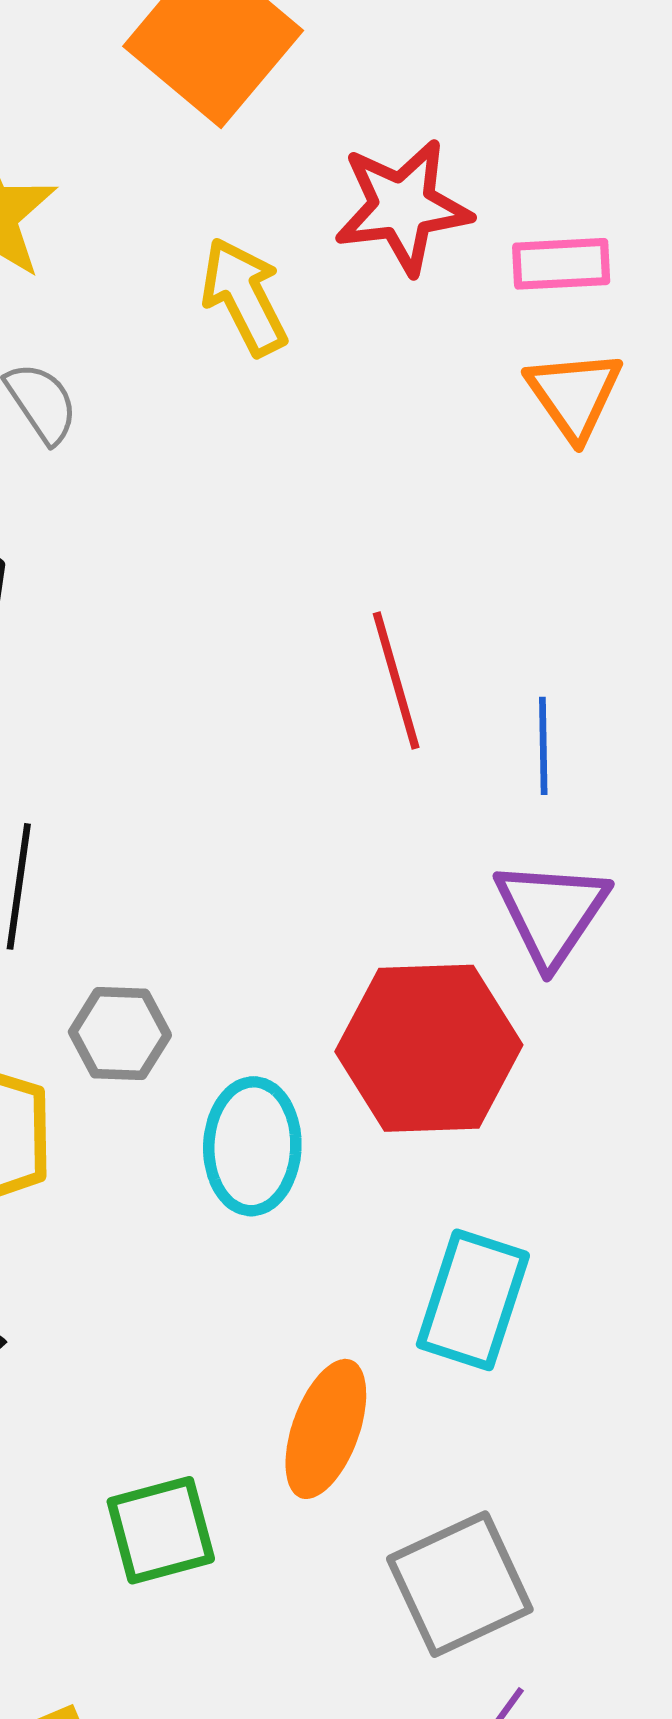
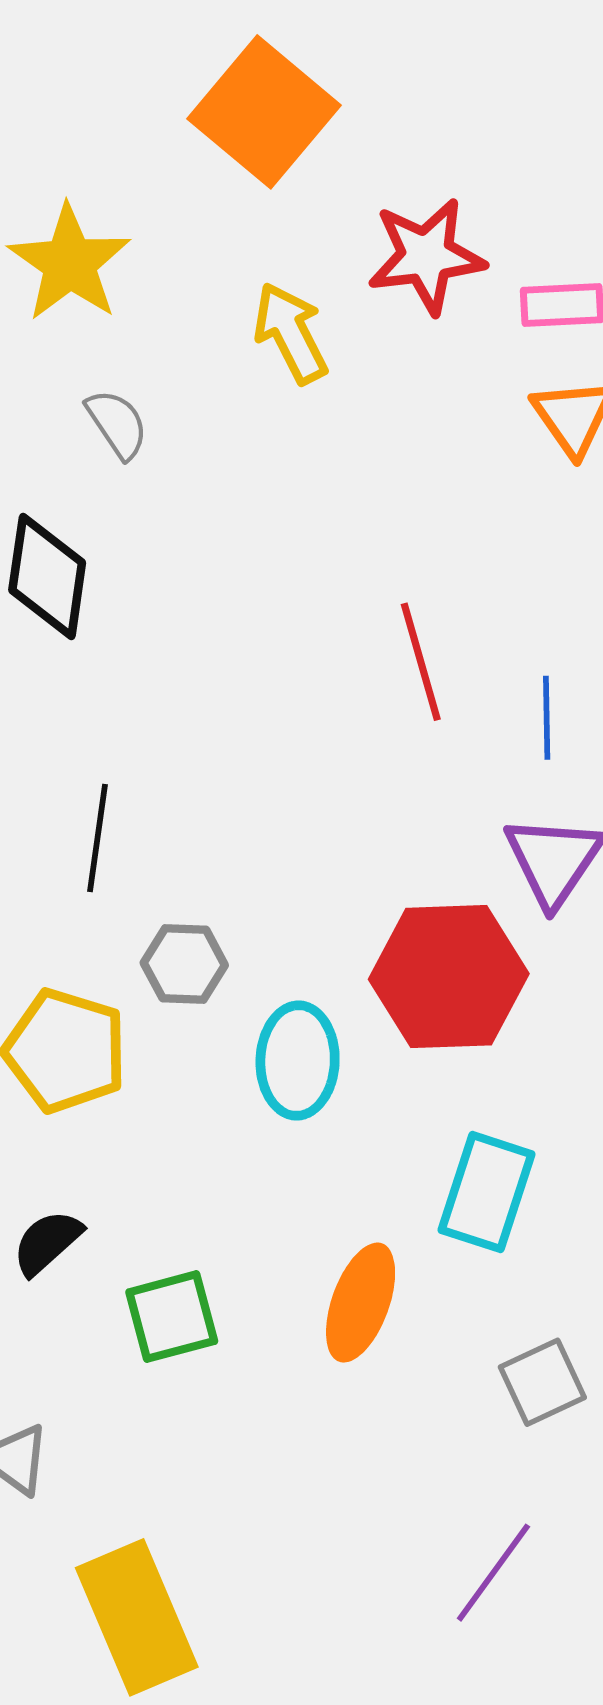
green square: (161, 1530) -> (172, 1317), moved
gray square: (460, 1584) -> (542, 1382), moved, size x0.7

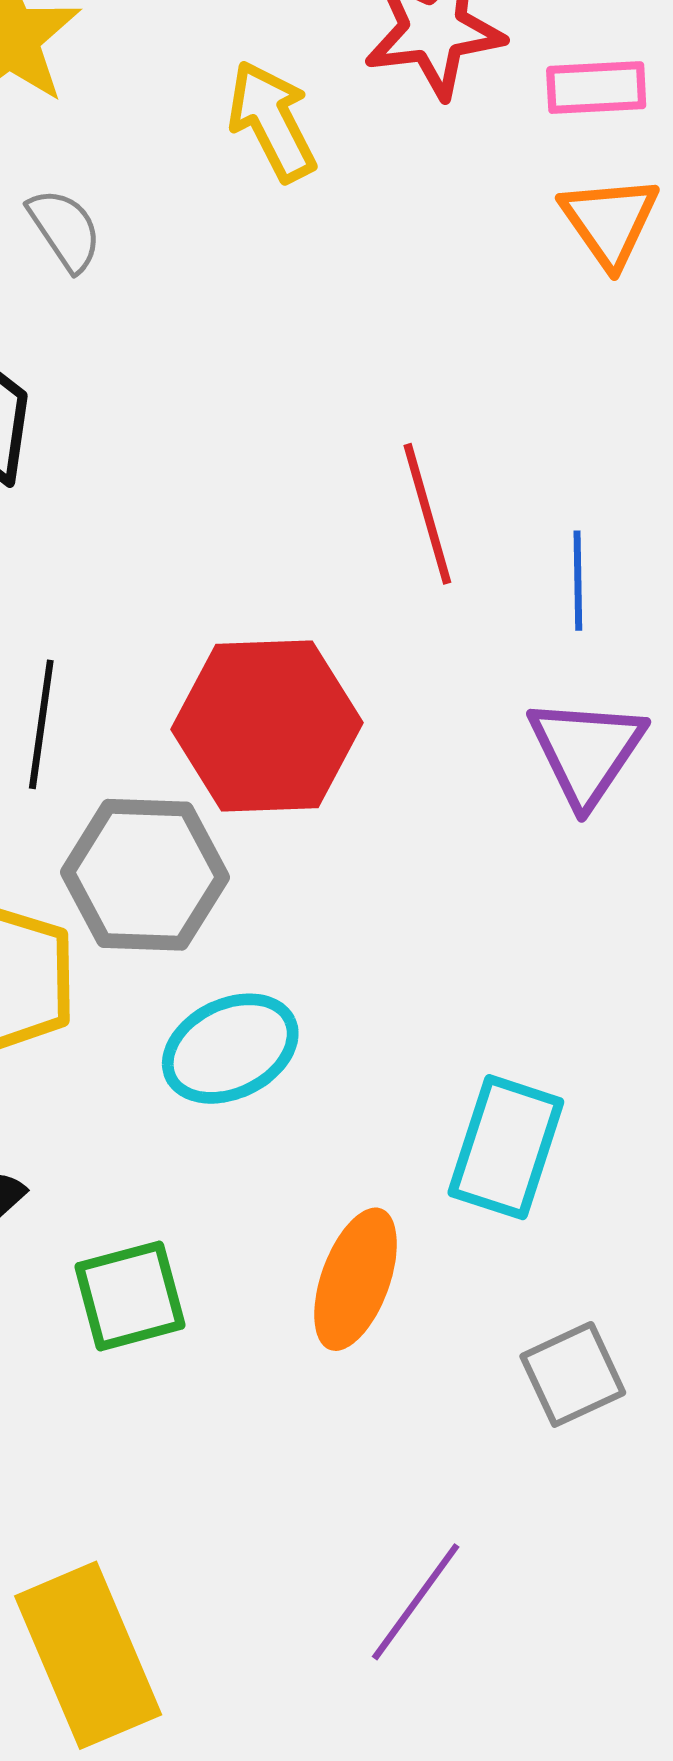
gray hexagon: (184, 964) -> (145, 875), size x1.6
red hexagon: (449, 977) -> (267, 726), moved
cyan ellipse: (298, 1061) -> (230, 1049), moved, turned 62
purple line: (493, 1573) -> (416, 1602), moved

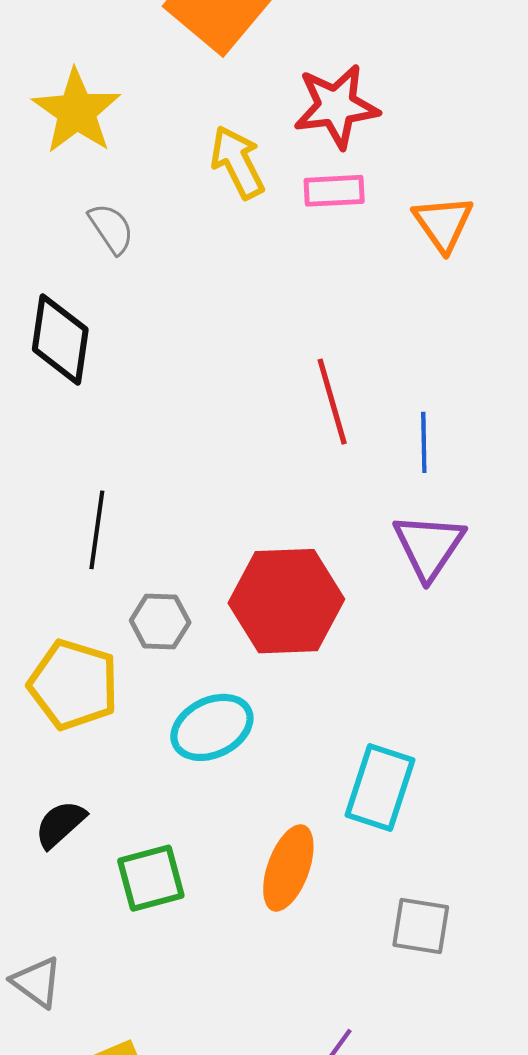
pink rectangle: (596, 88) -> (334, 191), moved
red hexagon: (267, 726) -> (286, 601), moved
gray hexagon: (145, 875) -> (160, 622), size x0.6
gray square: (573, 1374) -> (421, 926), turned 34

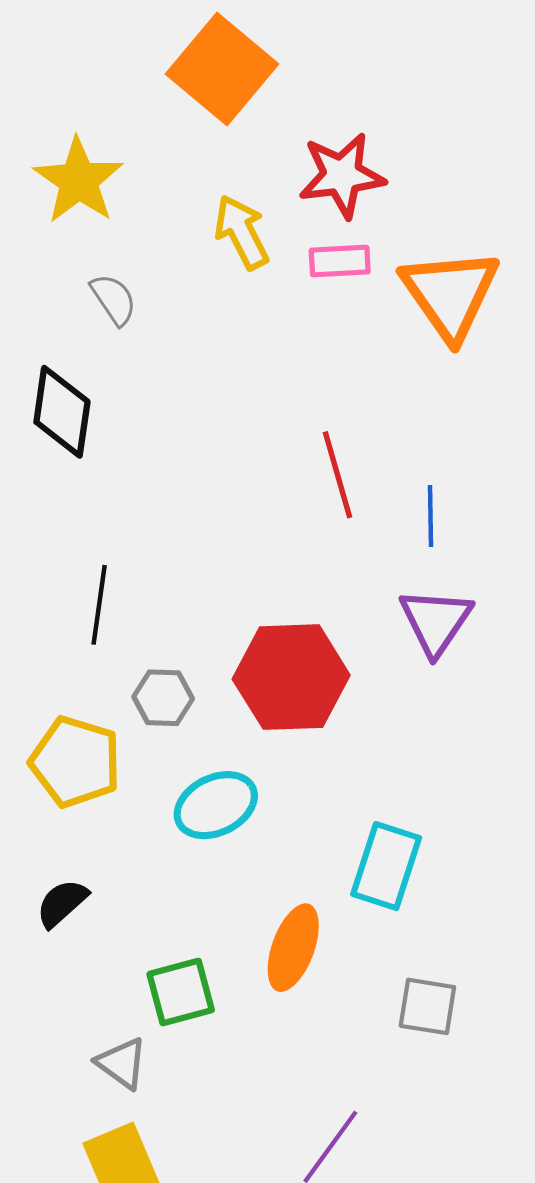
orange triangle: (443, 223) -> (450, 294), size x1.6
green square: (151, 878) -> (181, 992), moved
gray triangle: (37, 982) -> (122, 1063), moved

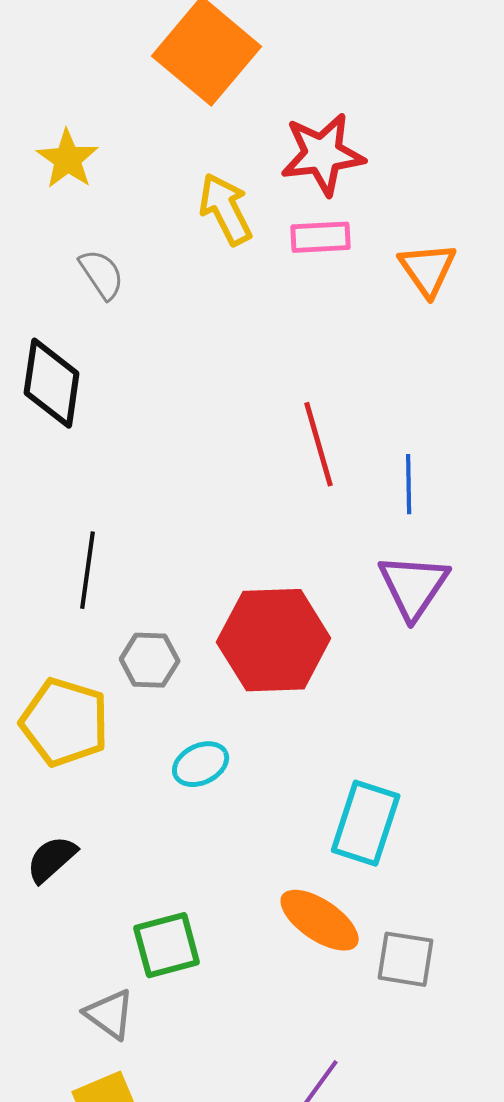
yellow star: (78, 181) -> (68, 159), size x0.7
orange triangle: (450, 294) -> (428, 269), size x0.6
cyan ellipse: (216, 805) -> (201, 764), size x0.7
orange ellipse: (293, 948) -> (320, 920), moved, turned -76

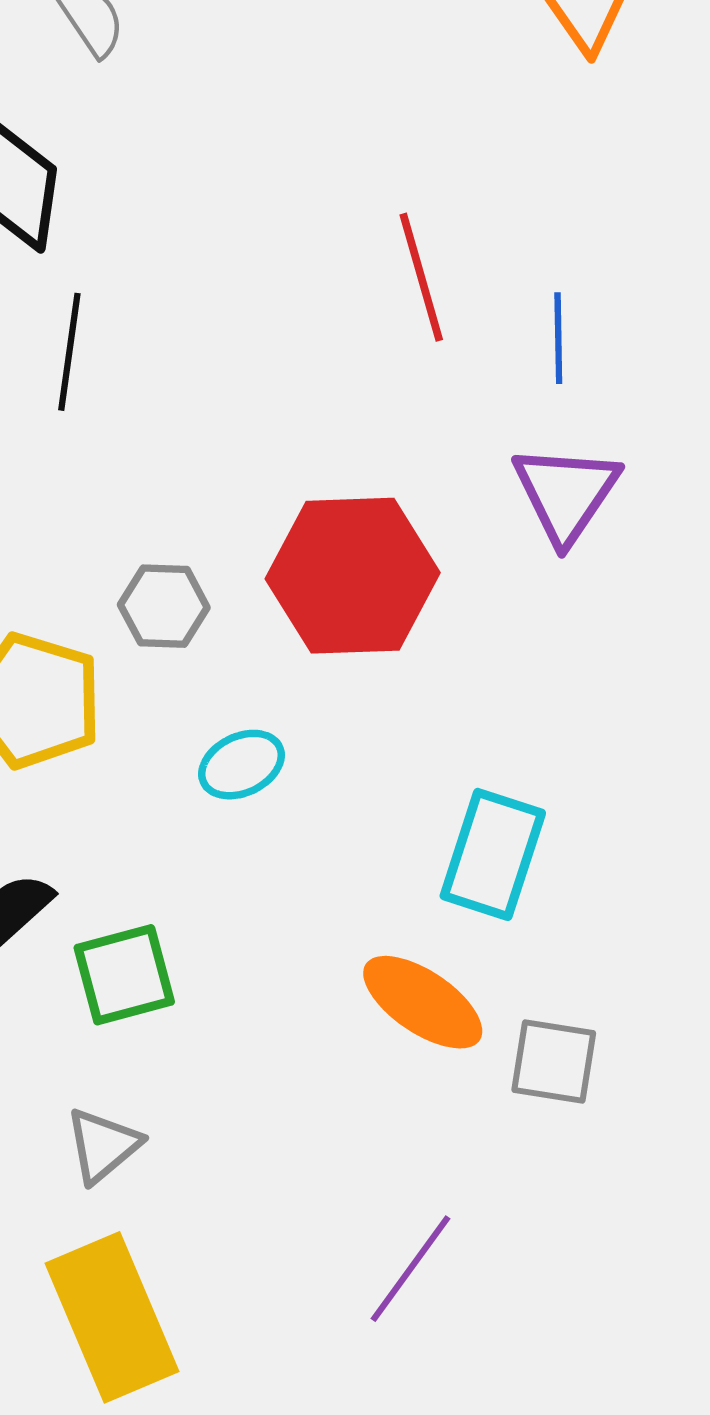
black line: (88, 570) -> (69, 352), moved
green square: (167, 945) -> (124, 975), moved
gray triangle: (110, 1014) -> (103, 1145), turned 44

